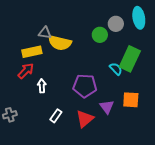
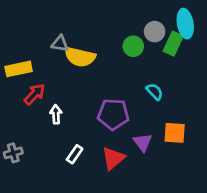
yellow rectangle: (32, 52) -> (19, 69), moved
green rectangle: (130, 59) -> (173, 44), moved, size x0.7

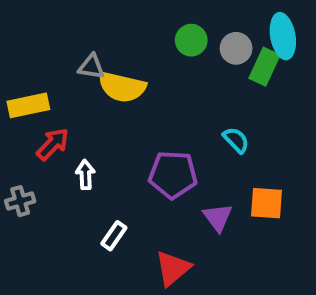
green circle: (133, 46) -> (191, 40), moved
gray cross: (13, 153) -> (20, 201), moved
red triangle: (113, 158) -> (173, 268), moved

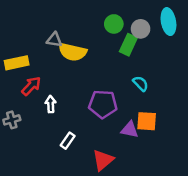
green rectangle: (265, 67) -> (128, 45), moved
orange square: (267, 203) -> (147, 121), moved
purple triangle: (218, 217) -> (130, 130), turned -42

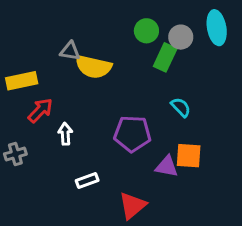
white rectangle: (68, 141) -> (87, 181), turned 35

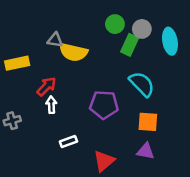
cyan ellipse: (217, 28) -> (170, 41), moved
cyan semicircle: (181, 107) -> (142, 84), size x1.6
red arrow: (40, 110) -> (46, 86), moved
purple triangle: (167, 167) -> (146, 151), moved

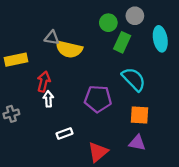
gray circle: (142, 29) -> (135, 16), moved
red arrow: (46, 86) -> (44, 82), turned -30

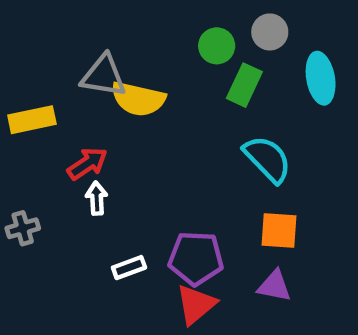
gray triangle: (52, 38) -> (104, 76), size x1.5
red arrow: (44, 82) -> (87, 164), turned 42
purple pentagon: (98, 99) -> (196, 258), moved

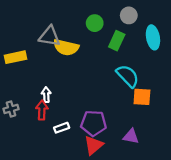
green circle: (217, 46) -> (95, 23), moved
red arrow: (87, 164) -> (42, 110), moved, turned -54
orange square: (279, 231) -> (142, 97), moved

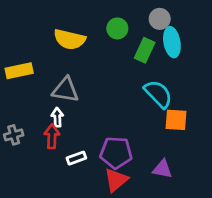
gray triangle: (50, 36) -> (65, 90), moved
cyan ellipse: (153, 37) -> (172, 42), moved
yellow semicircle: (66, 47) -> (70, 39), moved

